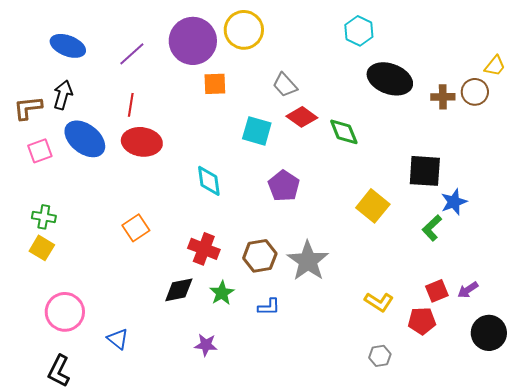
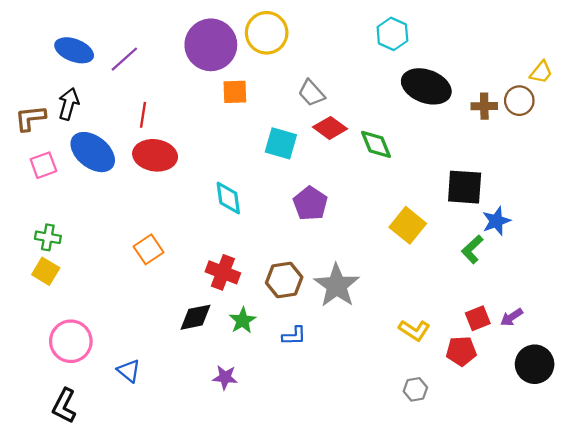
purple line: (132, 54) -> (124, 59), moved

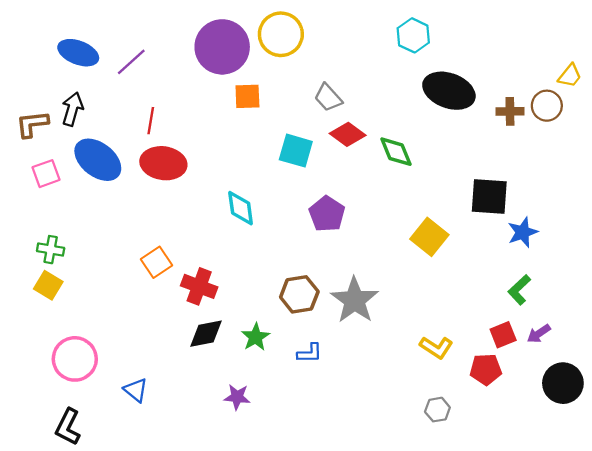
green L-shape: (472, 249) -> (519, 290), moved
red cross: (223, 272) -> (199, 286), moved

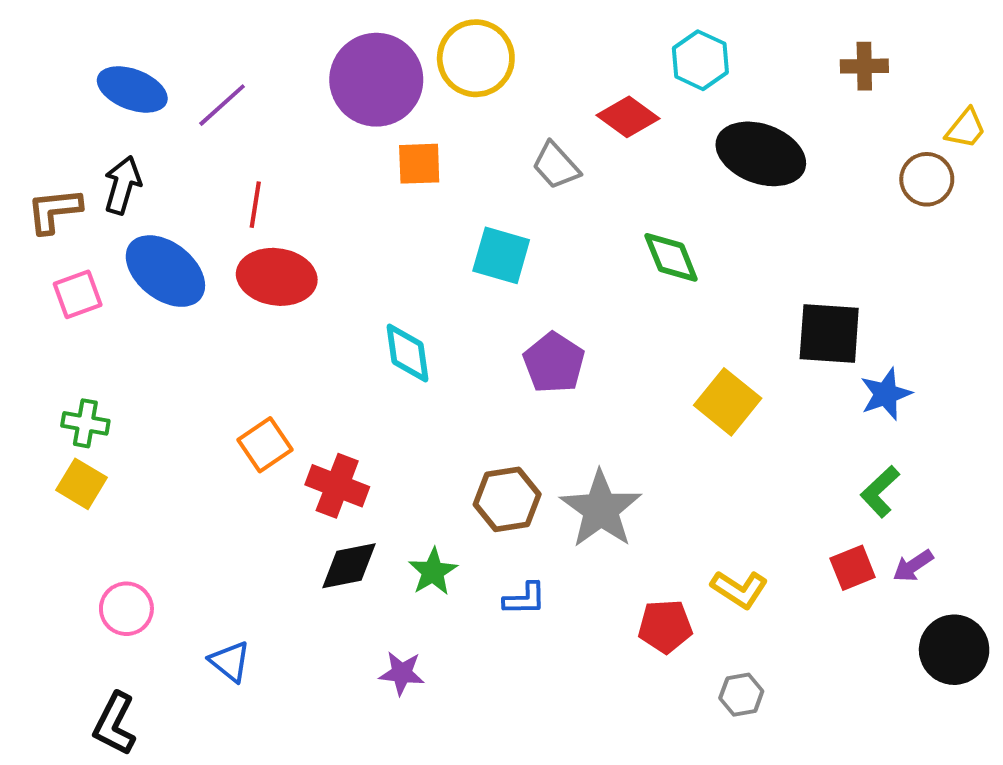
brown cross: (510, 111) -> (864, 66), moved
red diamond: (348, 134) -> (628, 117), moved
pink circle: (75, 359) -> (126, 609), size x0.7
red pentagon: (486, 369) -> (665, 626), moved

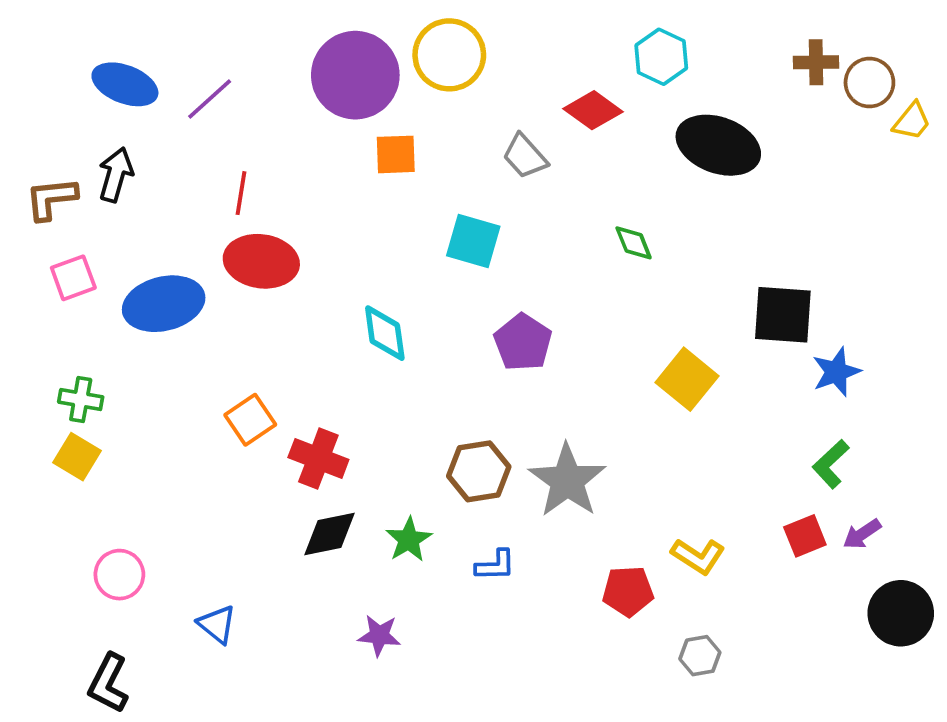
brown circle: (927, 179) -> (869, 83), moved
green diamond: (671, 257) -> (634, 243), size x0.7
blue ellipse: (165, 271) -> (164, 304), moved, turned -52

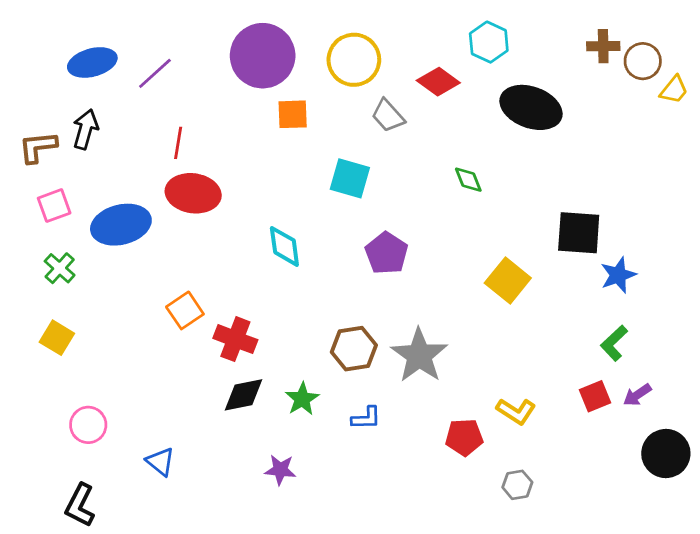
yellow circle: (449, 55) -> (354, 60), moved
blue ellipse: (125, 84) -> (92, 62), turned -36
green cross: (81, 399) -> (60, 268), moved, turned 32

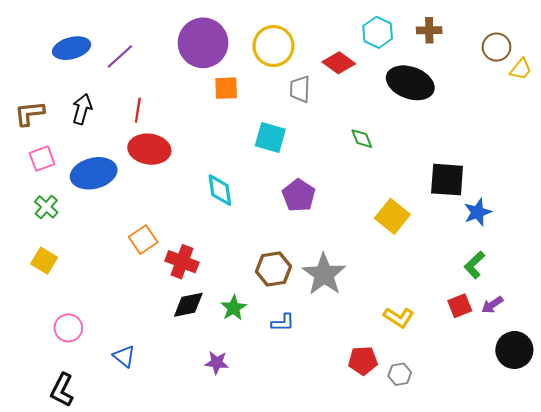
brown cross: (603, 46) -> (429, 30), moved
gray trapezoid: (388, 116) -> (300, 89), turned 44
black arrow: (85, 129) -> (82, 109), moved
red pentagon: (464, 437) -> (363, 361), moved

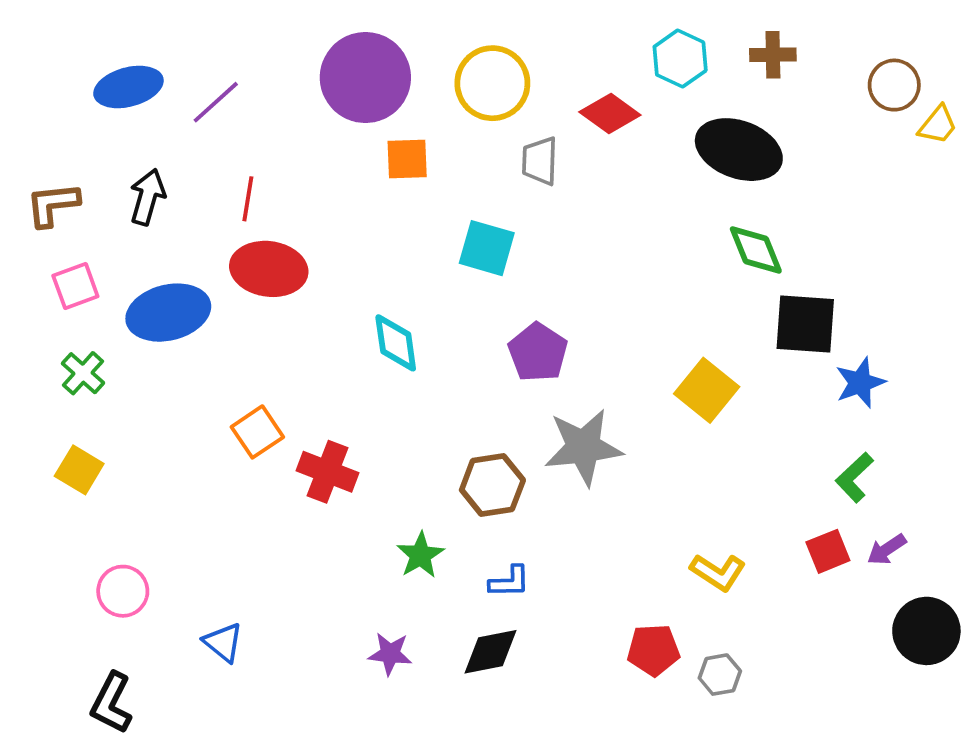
green diamond: (362, 139) -> (756, 250), moved, size x1.4
gray star: (324, 274) -> (583, 447), moved, turned 30
black diamond: (188, 305) -> (491, 652), moved

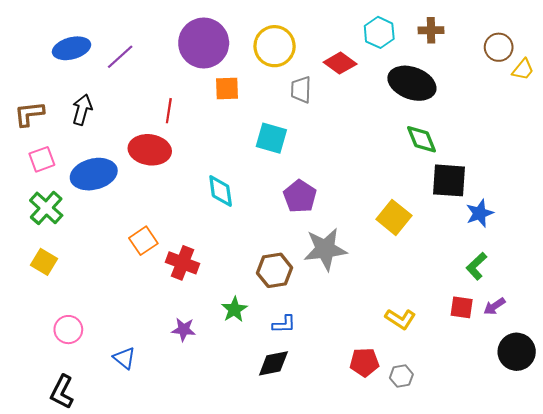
red line: (248, 199) -> (169, 111), moved
green cross: (83, 373) -> (46, 208), size x1.4
red square: (828, 551) -> (462, 307), turned 30
purple star: (390, 654) -> (184, 330), moved

